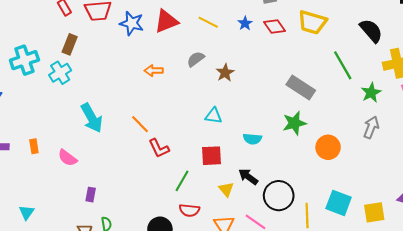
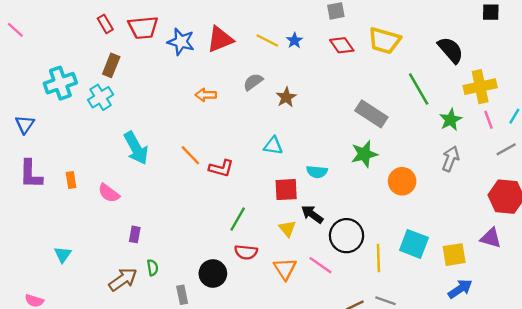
blue star: (245, 23) -> (294, 41), moved
red L-shape: (159, 148) -> (221, 168), moved, turned -50
red square: (211, 156) -> (286, 190), moved

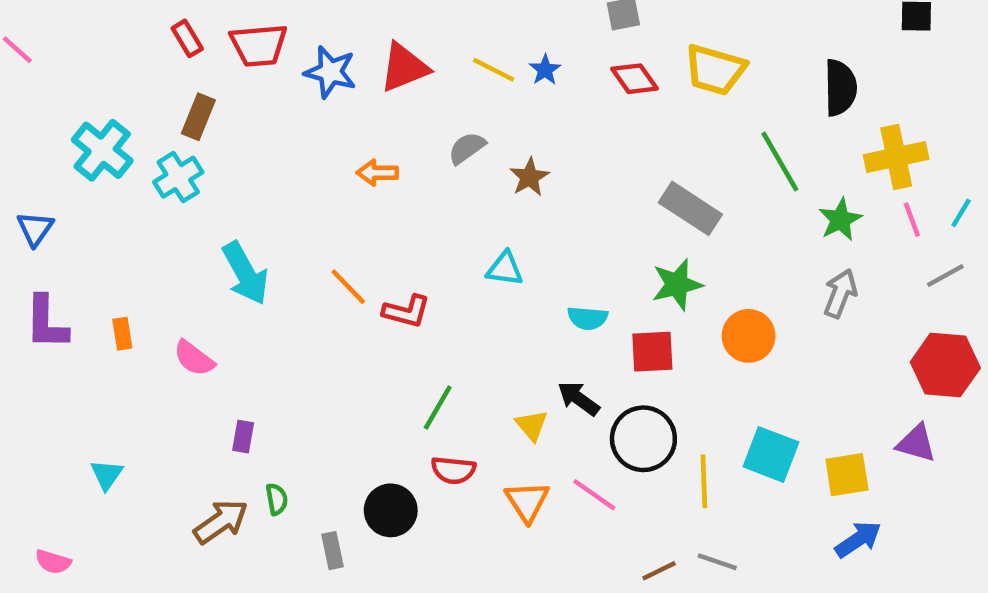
black semicircle: (451, 50) -> (840, 88), turned 40
cyan cross: (60, 83) -> (102, 150), turned -32
red square: (286, 190) -> (652, 352), moved

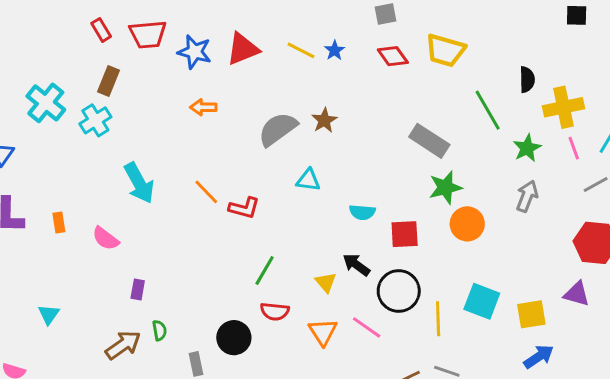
black semicircle: (840, 88) -> (527, 80), moved, size x0.7
gray semicircle: (467, 148) -> (278, 129), moved, size x1.6
orange arrow: (377, 173) -> (203, 107), moved
green star: (677, 284) -> (445, 187), moved

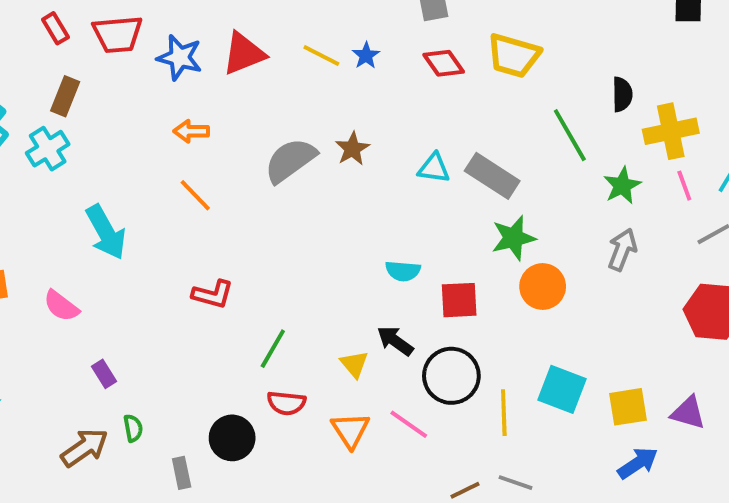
cyan triangle: (308, 180) -> (434, 168), moved
orange line: (206, 192) -> (195, 195), moved
red L-shape: (244, 208) -> (213, 294), moved
purple rectangle: (138, 290) -> (104, 374), turned -42
purple triangle: (577, 294) -> (688, 413), moved

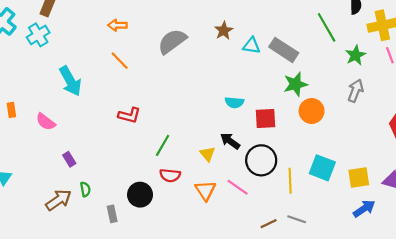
brown star: (352, 149) -> (224, 31), moved

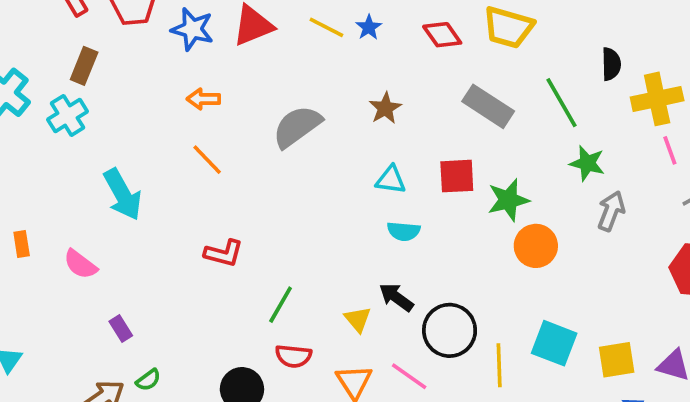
cyan triangle: (252, 46) -> (391, 180), moved
gray rectangle: (284, 50) -> (488, 106), moved
green star: (356, 55) -> (587, 163), moved, turned -30
red square: (265, 119) -> (457, 176), moved
green semicircle: (85, 189) -> (148, 380), turned 64

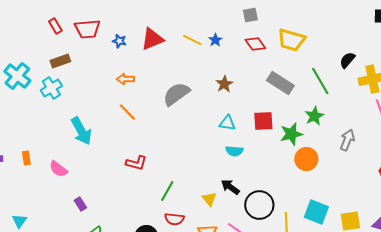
blue star: (192, 29) -> (119, 41), size x0.6
black semicircle: (611, 64) -> (347, 60), turned -138
brown rectangle: (84, 66) -> (60, 61), turned 48
green star: (587, 163) -> (314, 116), moved, turned 30

